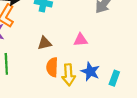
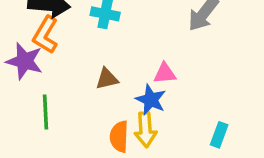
orange semicircle: (52, 67) -> (119, 137), moved
blue star: (90, 72) -> (151, 100), moved

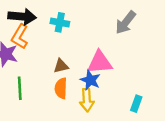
pink triangle: (165, 73) -> (100, 62), size x1.6
orange semicircle: (119, 137) -> (61, 88), moved

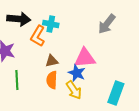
orange L-shape: (20, 37) -> (38, 36), moved
yellow arrow: (87, 100) -> (74, 90), turned -30
cyan rectangle: (136, 104) -> (116, 93), size x1.6

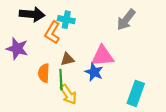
green line: (17, 80) -> (61, 80), moved
orange semicircle: (52, 80) -> (44, 73), moved
yellow arrow: (74, 90) -> (68, 94), moved

